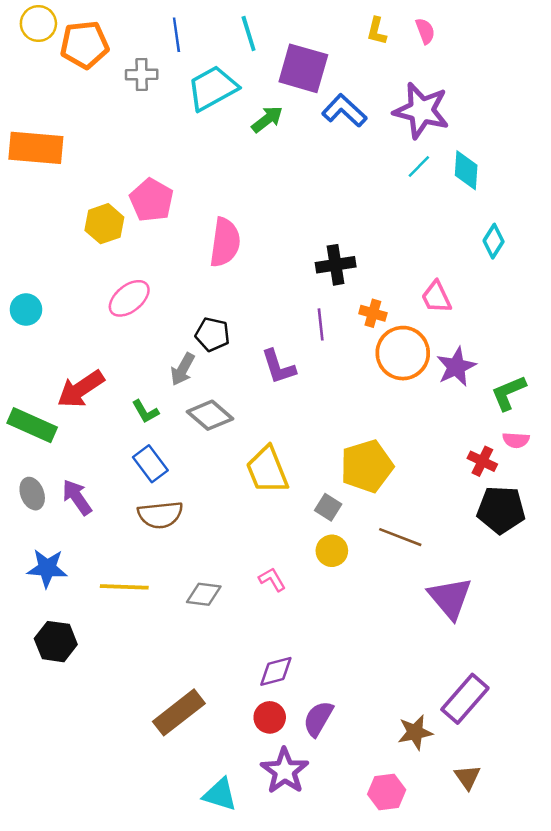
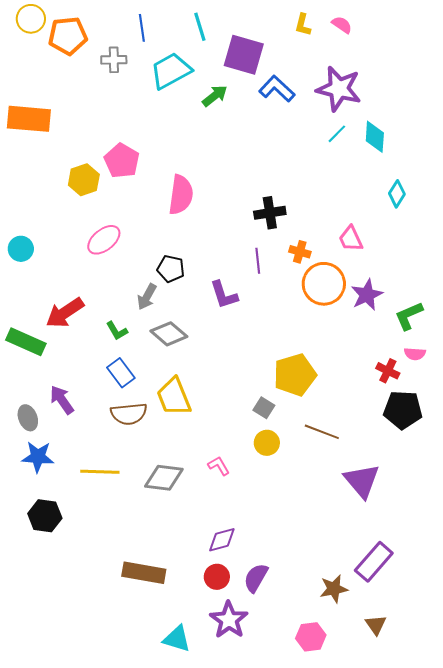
pink semicircle: (425, 31) -> (342, 25), turned -35
yellow trapezoid: (267, 470) -> (174, 397), moved
gray ellipse: (32, 494) -> (28, 418), moved
gray diamond: (204, 594) -> (164, 478), size x1.4
brown rectangle: (179, 712) -> (144, 573), turned 48

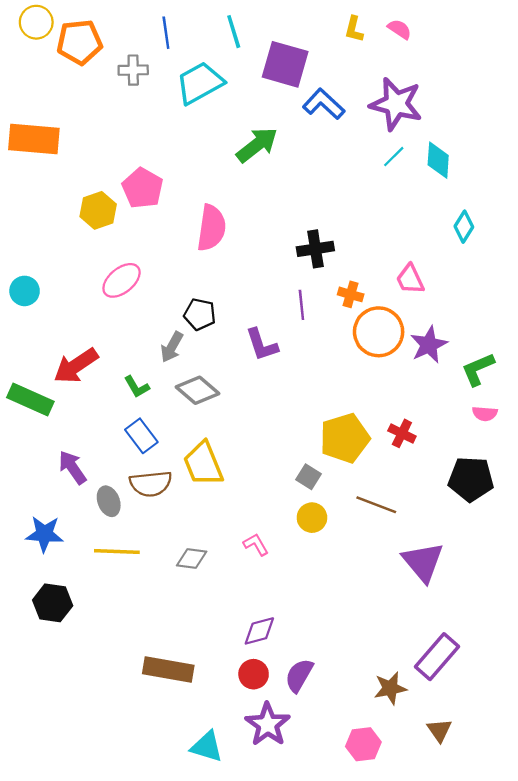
green arrow: (215, 96) -> (257, 145), moved, size x1.4
red cross: (388, 371) -> (402, 433), moved
gray ellipse: (28, 418) -> (109, 501), moved
gray diamond: (164, 478) -> (192, 558), size x0.7

